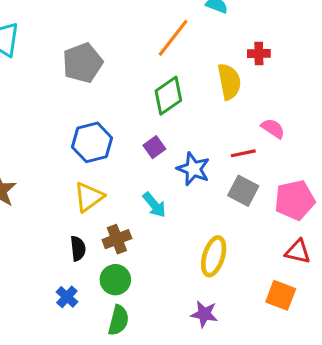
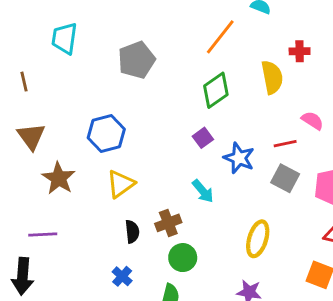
blue hexagon: (92, 142) -> (106, 133), moved
yellow triangle: (89, 197) -> (121, 184), moved
green circle: (115, 280) -> (183, 258), moved

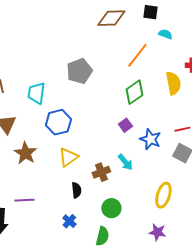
cyan trapezoid: (64, 38) -> (36, 93), moved
brown cross: (168, 223) -> (101, 172), moved
purple line: (43, 234) -> (24, 200), moved

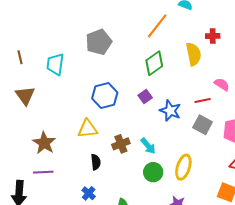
blue hexagon: (58, 122) -> (105, 96), moved
brown star: (25, 153) -> (44, 143), moved
yellow triangle: (68, 157) -> (88, 129), turned 30
cyan arrow: (125, 162) -> (148, 146), moved
green circle: (111, 208) -> (153, 172), moved

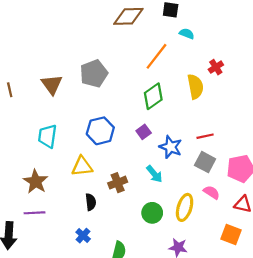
red cross: (213, 36) -> (216, 67), turned -32
cyan trapezoid: (55, 64) -> (47, 136), moved
pink semicircle: (222, 84) -> (212, 192), moved
brown triangle: (25, 96) -> (52, 84), moved
cyan arrow: (148, 146) -> (154, 174), moved

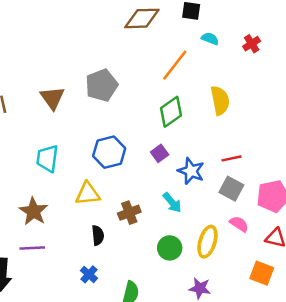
red cross: (216, 67) -> (252, 44), moved

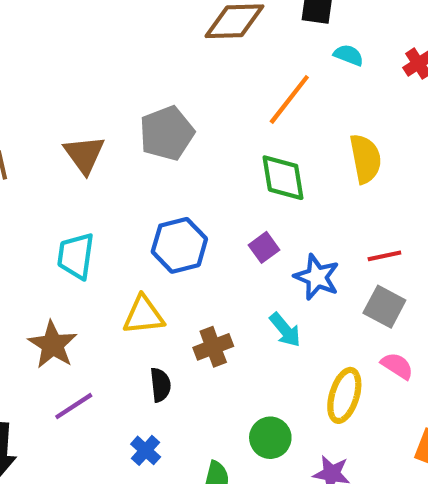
green diamond: (171, 112) -> (283, 178), turned -64
purple line: (32, 248) -> (74, 406), moved, turned -30
green circle: (170, 248) -> (270, 438), moved

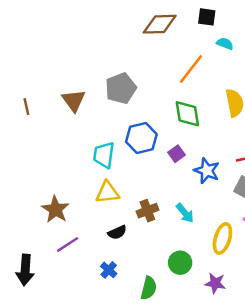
blue hexagon: (179, 245) -> (141, 138), moved
cyan trapezoid: (76, 256) -> (104, 155), moved
cyan arrow: (285, 330) -> (185, 213), moved
black semicircle: (160, 385) -> (117, 232), turned 72

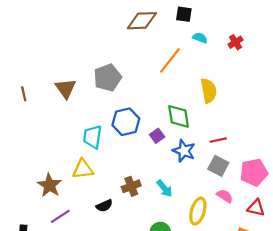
green diamond: (187, 114) -> (179, 116), moved
yellow triangle: (107, 192) -> (83, 169), moved

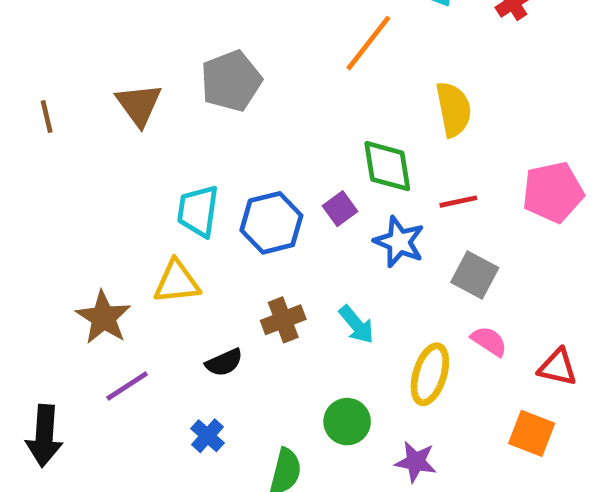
blue hexagon: (126, 122) -> (271, 223), moved
red line: (218, 140) -> (458, 202), moved
pink pentagon: (254, 172) -> (553, 192), moved

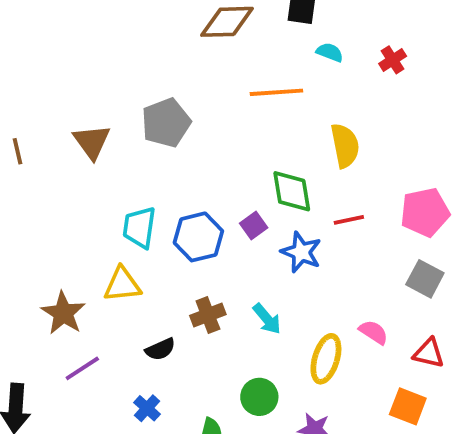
orange line: (368, 43) -> (276, 92), turned 48
gray square: (475, 275) -> (425, 279), moved

